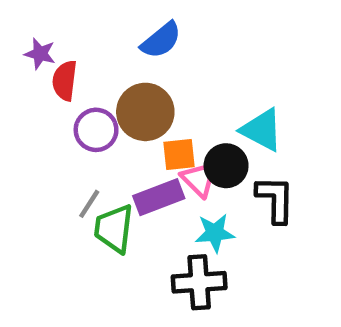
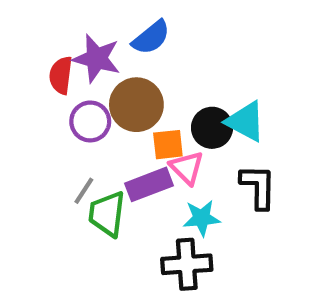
purple star: (40, 54) -> (97, 58), moved, size x1.6
black circle: (226, 166) -> (212, 128), moved

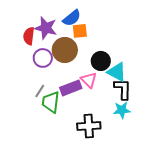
cyan triangle: (246, 121) -> (117, 72), moved
orange square: (168, 145) -> (80, 31), moved
cyan star: (202, 218) -> (122, 110), moved

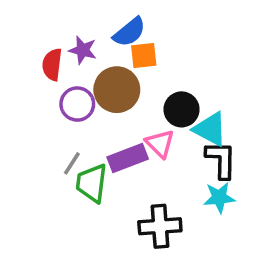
purple star: (46, 28) -> (83, 50), size x0.7

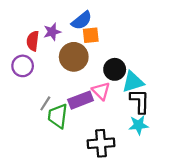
purple star: (83, 50) -> (52, 32), turned -30
purple circle: (77, 104) -> (23, 66), moved
cyan triangle: (210, 129) -> (133, 82), turned -45

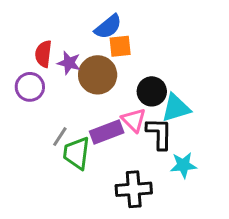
purple star: (52, 32) -> (69, 63), moved, turned 30
black L-shape: (140, 101) -> (159, 134), moved

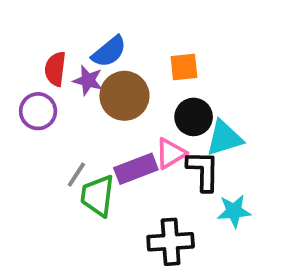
blue semicircle: (108, 27) -> (109, 52), moved
orange square: (120, 46) -> (184, 67), moved
pink triangle: (134, 120) -> (171, 153), turned 44

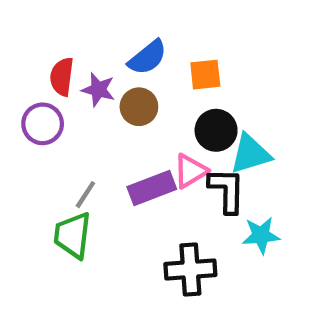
blue semicircle: (109, 52) -> (148, 57), moved
brown circle: (124, 96) -> (139, 107), size x0.7
green trapezoid: (98, 196) -> (73, 235), moved

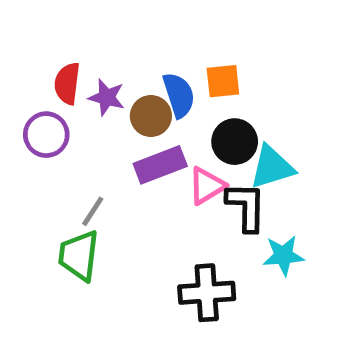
blue semicircle: (148, 57) -> (179, 95), moved, turned -69
purple rectangle: (152, 188) -> (160, 165), moved

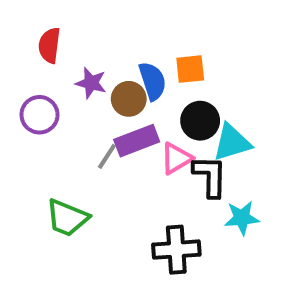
red semicircle: (67, 83) -> (49, 45), moved
gray line: (93, 211) -> (107, 156), moved
green trapezoid: (79, 256) -> (67, 218), turned -75

